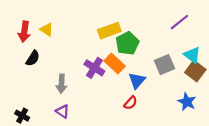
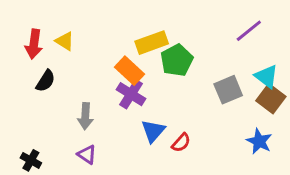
orange rectangle: (115, 64) -> (130, 71), moved
blue triangle: (137, 81) -> (153, 131), moved

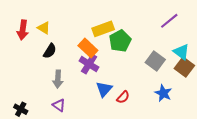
black semicircle: (46, 81) -> (50, 51), moved
gray square: (228, 90) -> (155, 61), turned -30
blue star: (259, 141) -> (163, 93), moved

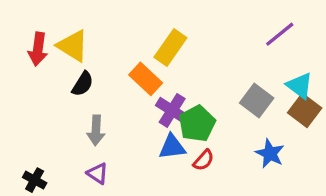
yellow triangle: (44, 28) -> (73, 46), size x1.5
yellow rectangle: (103, 29) -> (170, 47), turned -35
green pentagon: (120, 41) -> (197, 124), moved
purple cross: (89, 64) -> (172, 110), moved
blue triangle: (104, 89) -> (172, 147), turned 42

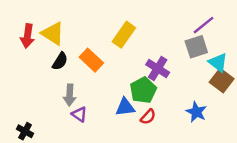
orange rectangle: (146, 79) -> (91, 60), moved
gray square: (257, 100) -> (196, 47), moved, turned 35
purple cross: (172, 110) -> (158, 68), moved
purple triangle: (98, 173) -> (79, 114), moved

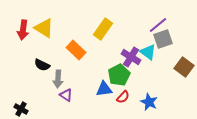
purple line: (204, 25) -> (158, 25), moved
black semicircle: (60, 61) -> (42, 65), moved, turned 84
cyan triangle: (218, 62) -> (148, 52), moved
blue star: (196, 112) -> (149, 102), moved

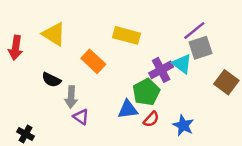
yellow rectangle: (103, 29) -> (127, 35), turned 70
red arrow: (23, 30) -> (16, 48), moved
purple cross: (131, 57) -> (161, 70), turned 30

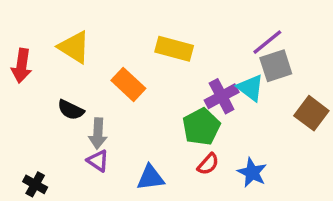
blue triangle: (128, 109) -> (150, 178), moved
purple triangle: (81, 117) -> (98, 161), moved

